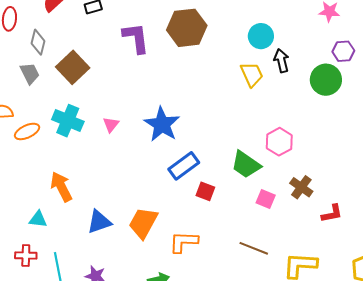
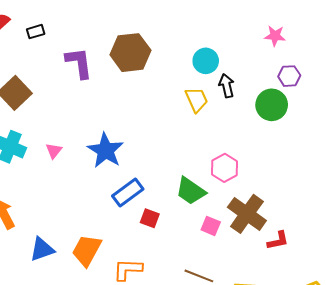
brown cross: (301, 187) -> (247, 214), size x1.6

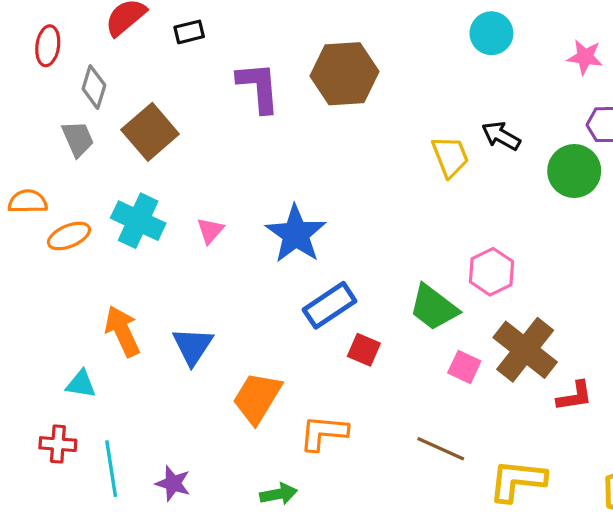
cyan circle: (206, 61) -> (491, 33), moved
black arrow: (227, 86) -> (501, 136), turned -50
blue triangle: (42, 249) -> (193, 346), moved, turned -40

